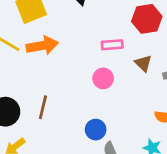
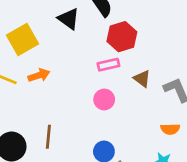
red hexagon: (147, 19) -> (122, 37), moved
orange arrow: (42, 45) -> (39, 75), size x0.7

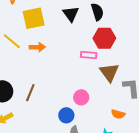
brown triangle: (142, 79) -> (109, 72), size x1.5
pink circle: (104, 99) -> (81, 97), moved

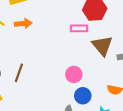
blue circle: (66, 115) -> (83, 96), moved

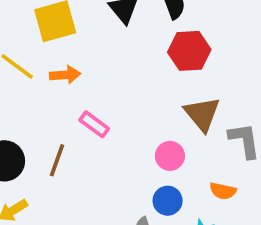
pink rectangle: (79, 28) -> (94, 124), moved, turned 35
pink circle: (74, 74) -> (170, 156), moved

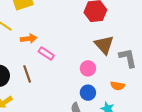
orange arrow: (65, 75) -> (29, 39), moved
brown line: (57, 160) -> (27, 74), turned -36

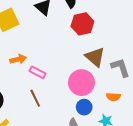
pink circle: (88, 68) -> (81, 83), size x1.6
brown line: (27, 74) -> (35, 98), moved

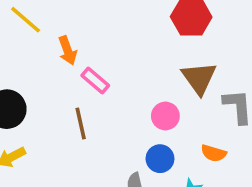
orange arrow: (18, 59) -> (68, 50), turned 70
pink circle: (81, 83) -> (165, 116), size x0.6

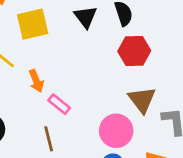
pink circle: (165, 116) -> (116, 131), size x1.5

